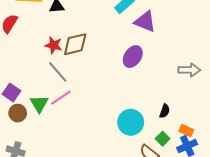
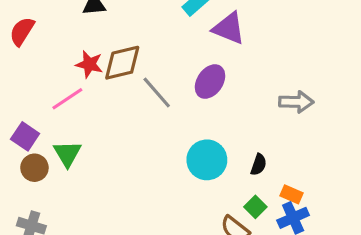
gray line: (58, 72) -> (157, 92), moved
pink line: (61, 98) -> (67, 99), moved
cyan circle: (131, 122) -> (207, 160), moved

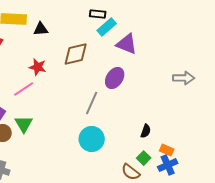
brown diamond: (122, 63) -> (76, 54), moved
gray line: (157, 92) -> (92, 103), moved, turned 65
gray arrow: (296, 102) -> (184, 78), moved
cyan circle: (207, 160) -> (92, 139), moved

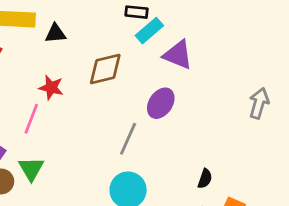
gray arrow: (184, 78) -> (259, 103), turned -75
pink line: (24, 89) -> (31, 119), turned -35

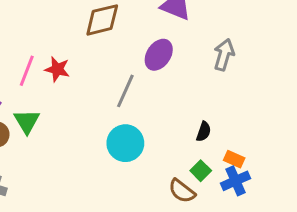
red star: (51, 88) -> (57, 69), moved
gray arrow: (259, 103) -> (224, 55), moved

